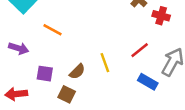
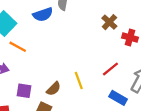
orange line: (52, 30) -> (18, 47), moved

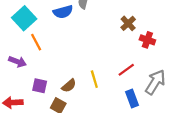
orange line: (18, 47) -> (36, 42), turned 30
blue rectangle: (118, 98) -> (132, 99), turned 36

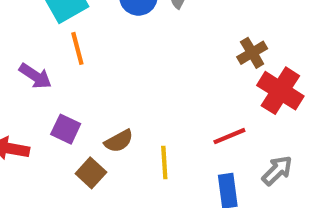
red cross: (147, 40) -> (280, 91), size x1.5
yellow line: (94, 79) -> (164, 162), moved
gray arrow: (155, 82) -> (277, 170), size x0.7

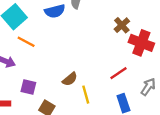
orange line: (77, 48) -> (26, 42), turned -36
brown semicircle: (119, 141) -> (70, 79), moved

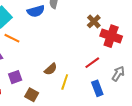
purple square: (28, 87) -> (15, 77), turned -32
yellow line: (86, 95) -> (65, 82), turned 35

